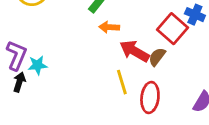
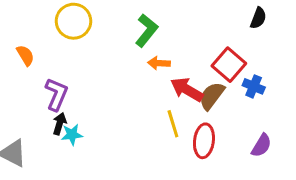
blue cross: (195, 15) -> (254, 86), moved
brown semicircle: (157, 57) -> (212, 96), size x1.4
cyan star: (38, 65) -> (72, 135), moved

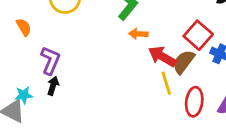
yellow line: (173, 124) -> (166, 83), moved
cyan star: (72, 135) -> (24, 95), moved
red ellipse: (204, 141) -> (194, 102), moved

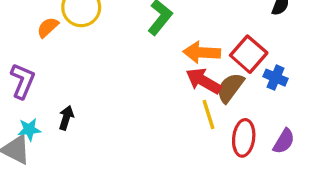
orange semicircle: (24, 27) -> (48, 27), moved, turned -102
orange arrow: (138, 34) -> (202, 52), moved, size x1.5
purple L-shape: (50, 60) -> (23, 81), moved

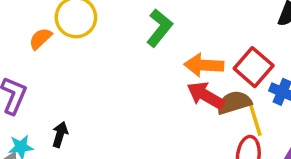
brown semicircle: (230, 88) -> (234, 103), turned 36
yellow line: (209, 114) -> (255, 120), moved

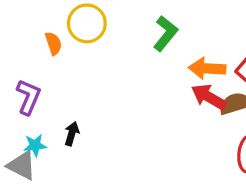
orange semicircle: (40, 39) -> (53, 43), turned 115

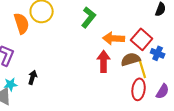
orange semicircle: (53, 43) -> (22, 23), size x1.5
red arrow: (209, 97) -> (104, 61), moved, turned 60

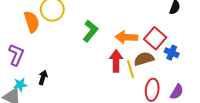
green L-shape: (89, 17) -> (90, 31), moved
yellow line: (143, 69) -> (130, 69), moved

